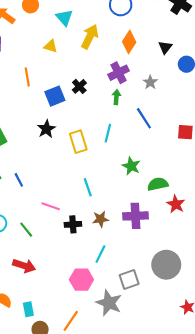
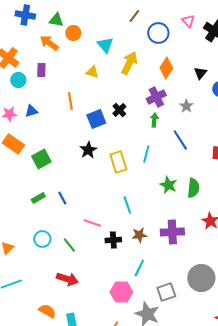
green semicircle: (158, 184) -> (193, 188), moved, turned 108

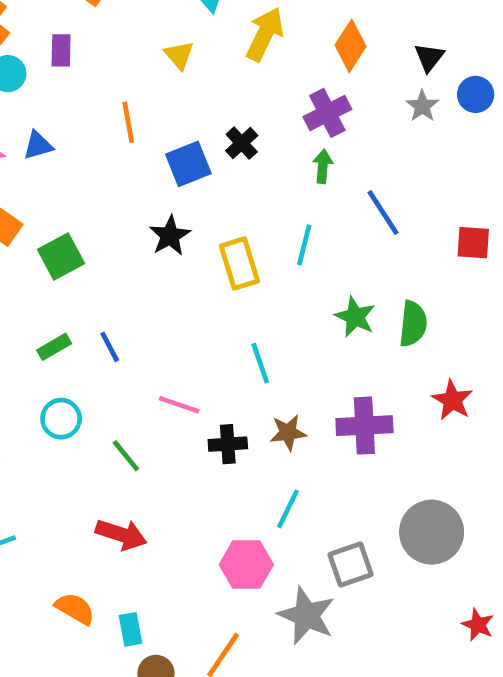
yellow triangle: (92, 72) -> (179, 55), turned 32
gray star: (186, 106) -> (422, 106), moved
cyan circle: (42, 239) -> (61, 419), moved

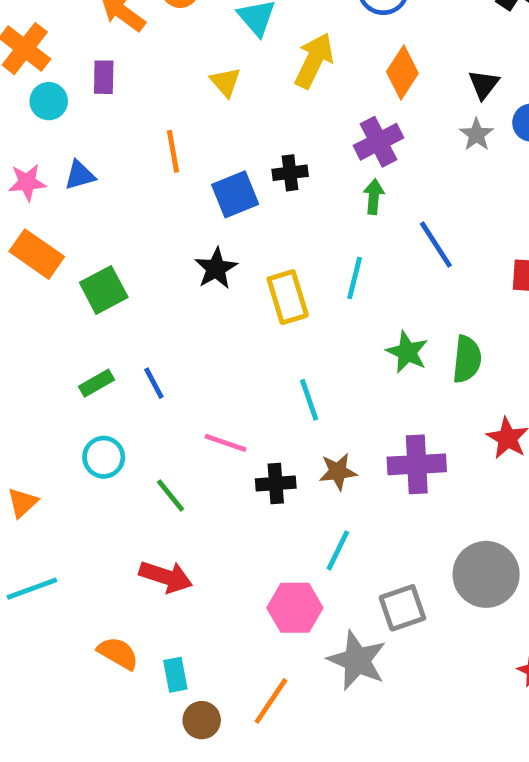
black cross: (242, 143) -> (290, 173), turned 36

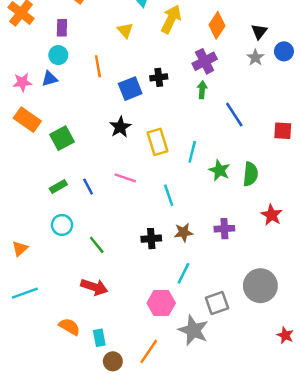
cyan circle: (49, 101) -> (58, 55), moved
cyan line: (355, 278) -> (192, 152), moved
pink line: (226, 443) -> (125, 178), moved
purple cross: (417, 464) -> (224, 229), size x0.7

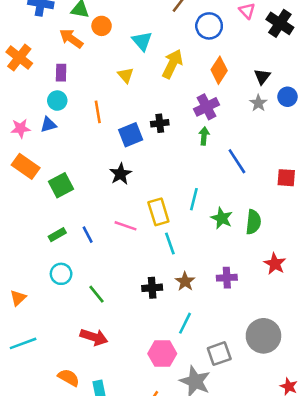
yellow rectangle: (157, 142) -> (158, 212), moved
brown star: (184, 232) -> (185, 281), turned -30

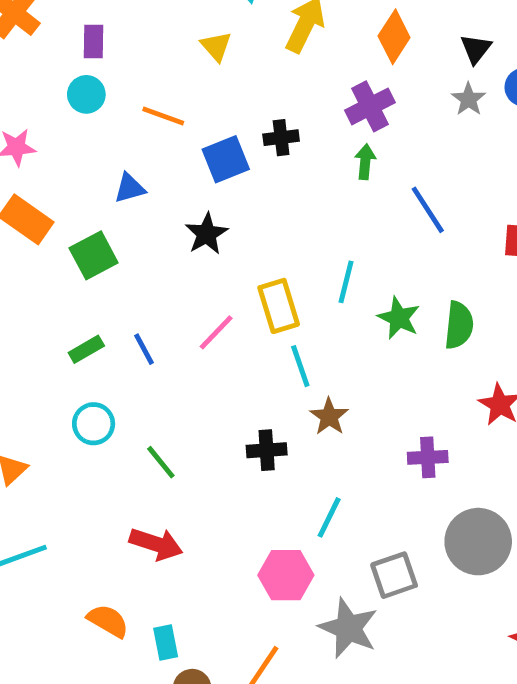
orange line: (98, 112) -> (163, 116), turned -60
blue triangle: (48, 125) -> (130, 188), moved
pink line: (126, 226) -> (216, 332), turned -65
purple cross: (227, 278) -> (428, 457), moved
brown star: (185, 281) -> (329, 417), moved

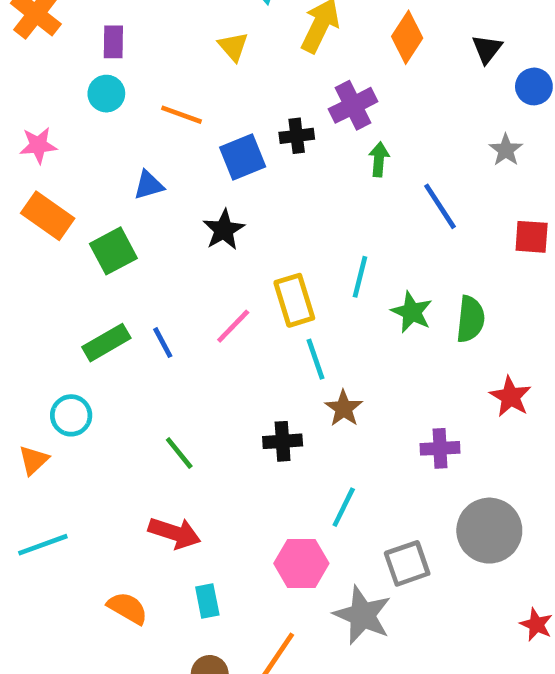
gray star: (469, 99) -> (506, 150), moved
purple cross: (370, 106) -> (353, 105), moved
green rectangle: (86, 349) -> (106, 343), size x1.4
cyan circle: (94, 424) -> (71, 415), moved
cyan rectangle: (166, 642) -> (207, 601), moved

